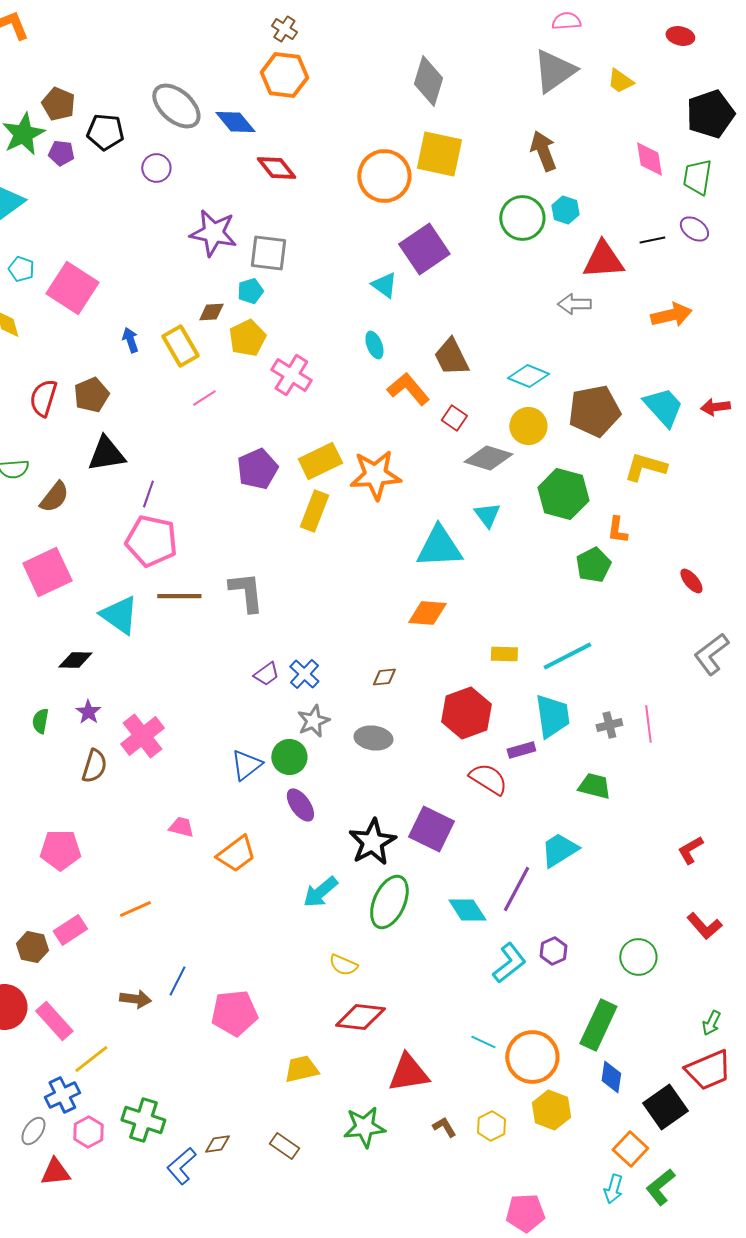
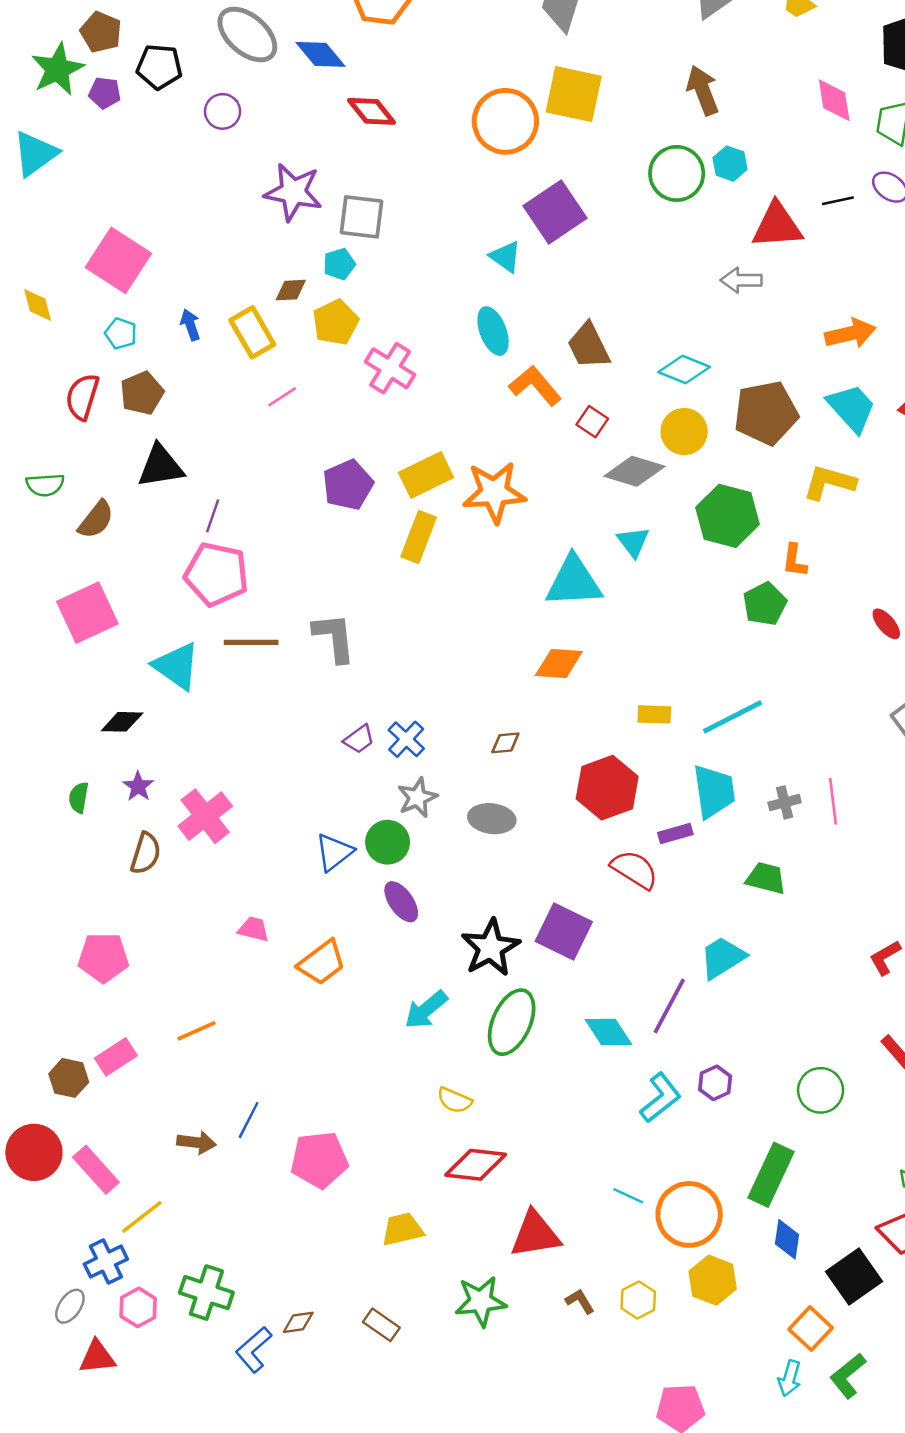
cyan pentagon: (21, 269) -> (121, 334), moved
orange arrow: (671, 315) -> (850, 334), moved
cyan ellipse: (374, 345) -> (493, 331), size x1.4

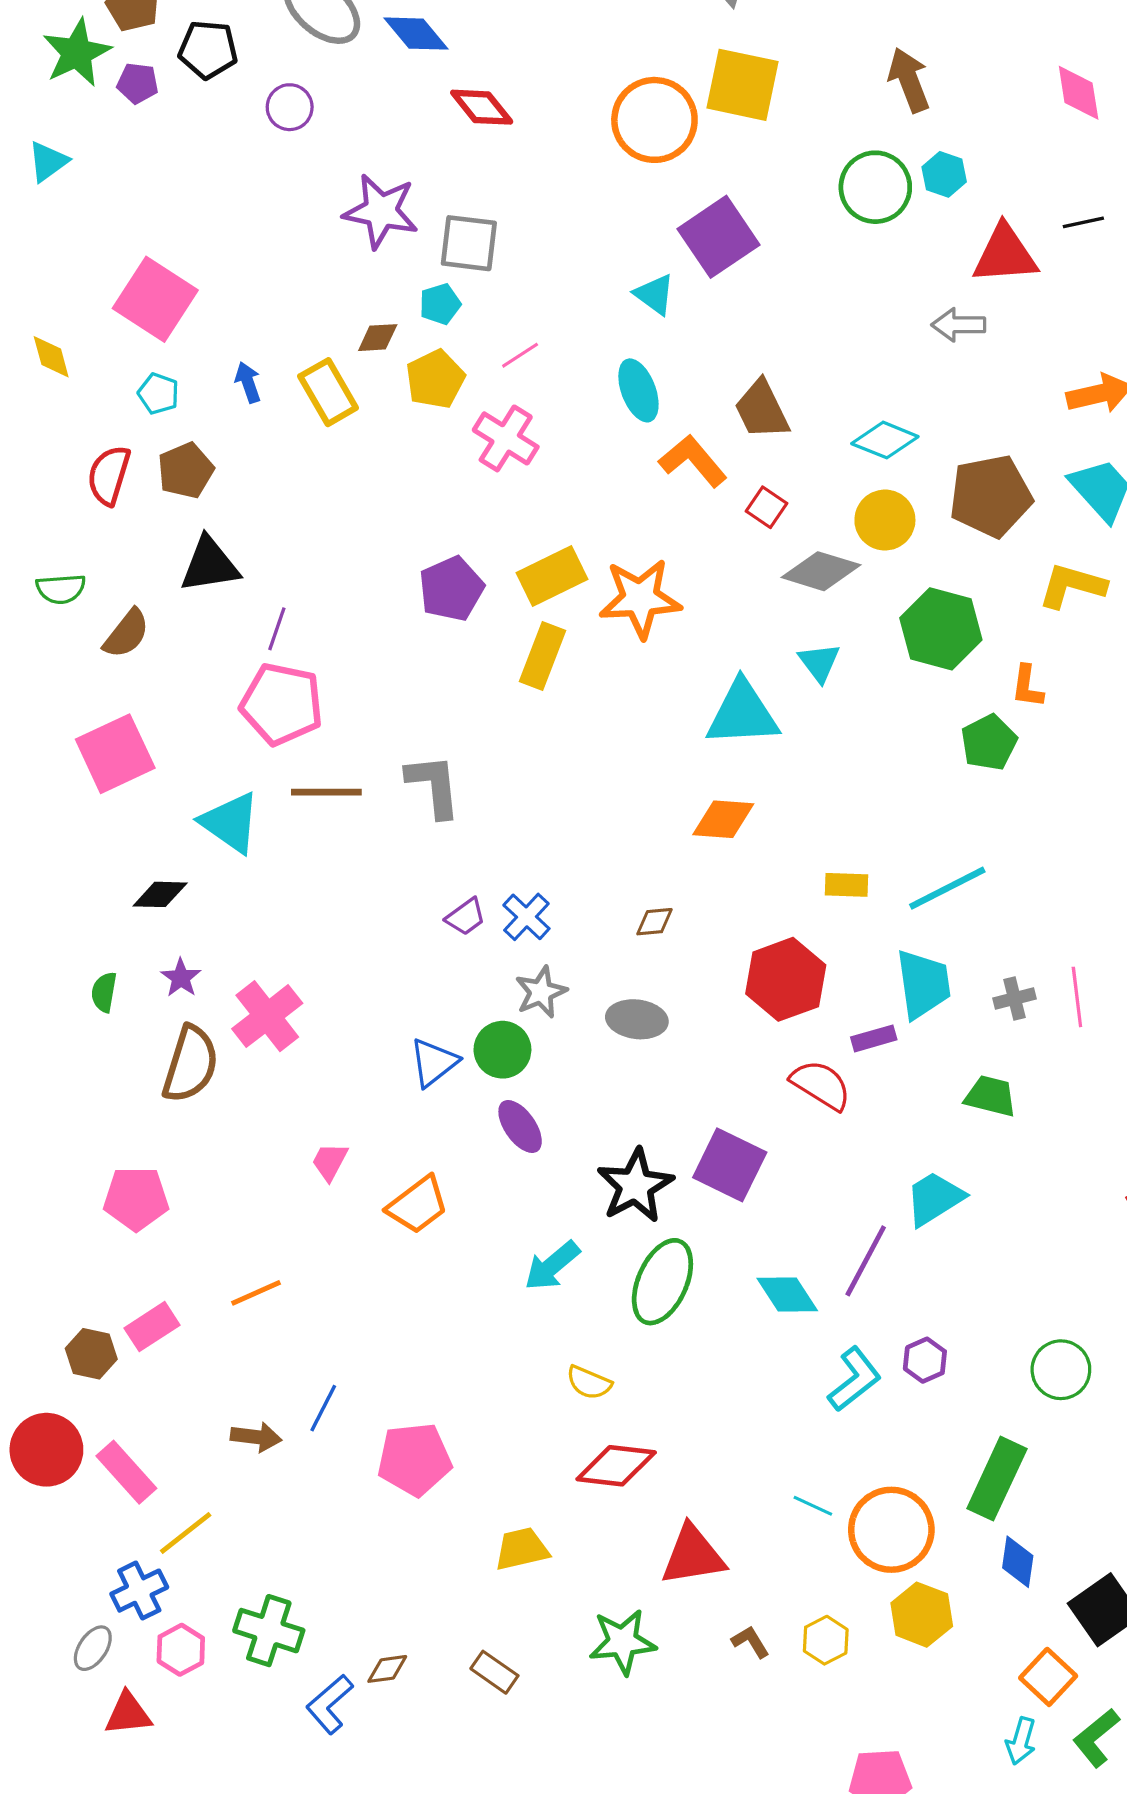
cyan triangle: (35, 154) -> (48, 162), size x0.7
pink line: (282, 397) -> (520, 355), moved
brown semicircle: (146, 853) -> (190, 1064), size x1.4
pink trapezoid: (254, 929) -> (330, 1162), turned -76

